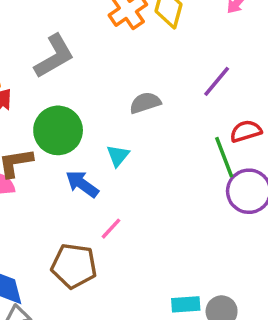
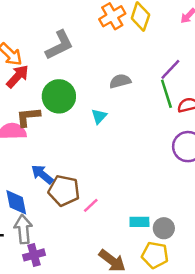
green line: (224, 157) -> (166, 94), moved
blue arrow: (82, 184) -> (42, 174), moved
pink line: (111, 229) -> (91, 205), moved

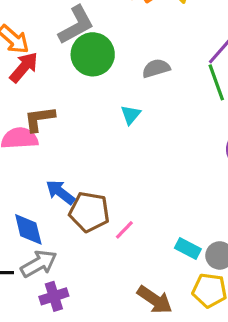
green circle: (59, 96) -> (93, 54), moved
cyan rectangle: (139, 222) -> (188, 248), turned 30
gray arrow: (23, 229) -> (39, 264), turned 68

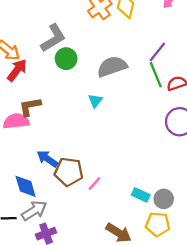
green circle: (93, 54) -> (66, 59), size x0.7
gray semicircle: (156, 68) -> (112, 67), size x1.5

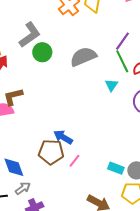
cyan triangle: (95, 101) -> (111, 85), moved
blue arrow: (47, 159) -> (63, 137), moved
gray arrow: (34, 211) -> (23, 188), size x0.7

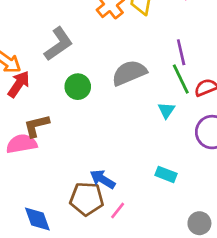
purple line: (123, 41) -> (181, 52), turned -48
green circle: (42, 52) -> (78, 87), moved
cyan rectangle: (116, 168) -> (166, 174), moved

